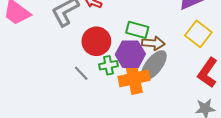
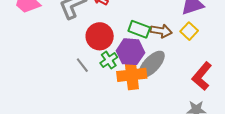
yellow square: (198, 34) -> (189, 31), moved, size x0.7
brown arrow: (153, 43) -> (161, 31), moved
green cross: (108, 65) -> (109, 60), turned -30

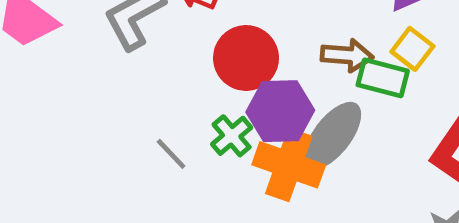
green rectangle: (139, 29) -> (383, 78), moved
red circle: (100, 36) -> (246, 58), moved
orange cross: (132, 75) -> (289, 165), turned 32

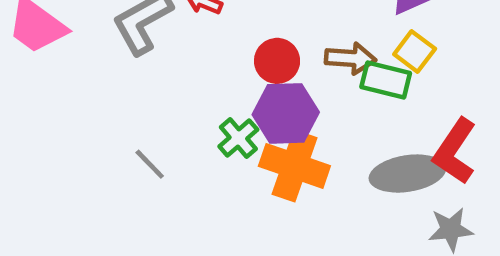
red circle: (246, 58) -> (277, 61), moved, size x0.7
gray ellipse: (333, 136) -> (407, 174), moved, turned 44
gray line: (171, 154) -> (150, 164), moved

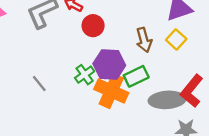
brown arrow: (350, 58) -> (144, 40), turned 65
red circle: (277, 61) -> (93, 26), moved
green rectangle: (386, 80) -> (136, 76), moved, turned -45

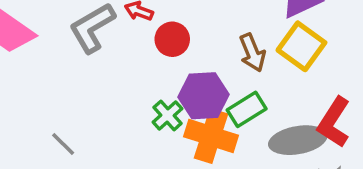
yellow square: (176, 39) -> (301, 46), size x1.5
gray line: (39, 84) -> (63, 144), moved

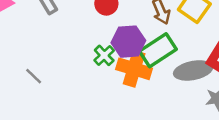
green rectangle: (247, 109) -> (158, 50), size x1.4

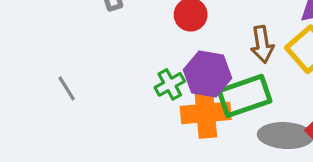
orange cross: (134, 69) -> (206, 113), turned -36

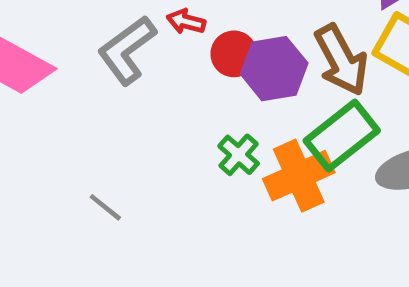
brown arrow: (262, 44) -> (341, 60), size x1.4
purple hexagon: (207, 74) -> (274, 69), moved

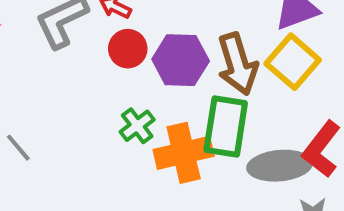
red circle: (234, 54) -> (128, 49), moved
green rectangle: (342, 136) -> (226, 127), turned -54

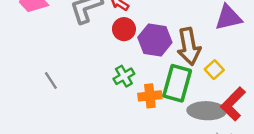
yellow square: (293, 62) -> (214, 70), moved, size x0.6
orange cross: (184, 153) -> (150, 96), size x0.7

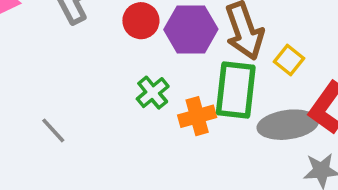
gray line: (51, 81) -> (53, 130), moved

